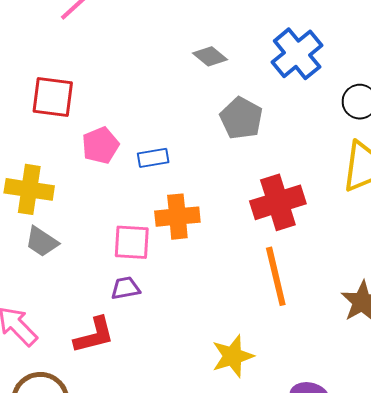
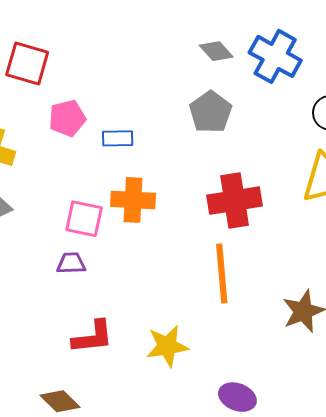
blue cross: (297, 54) -> (275, 56), turned -30
gray diamond: (210, 56) -> (216, 51), moved
red L-shape: (94, 335) -> (93, 337), moved

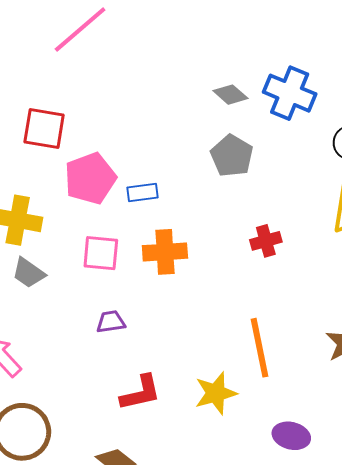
pink pentagon: (67, 118) -> (90, 178), size x1.4
red cross: (235, 201) -> (266, 241), size x0.6
pink square: (84, 219) -> (101, 253), moved
orange line: (222, 273) -> (259, 348), moved

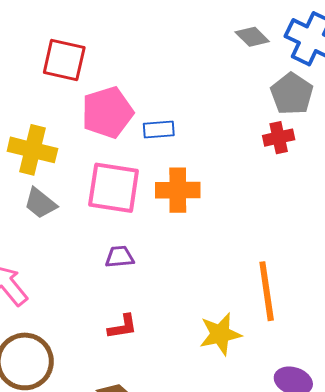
gray pentagon: (232, 156) -> (292, 94), moved
red cross: (266, 241) -> (279, 138), moved
pink square: (101, 253) -> (114, 188), size x1.4
red L-shape: (141, 393) -> (122, 327), moved, size x0.7

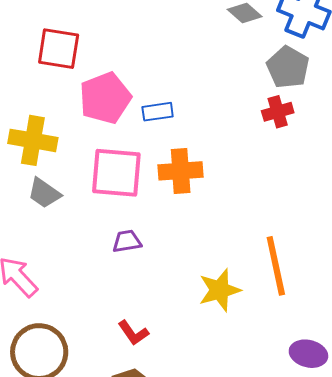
red L-shape: (122, 327) -> (133, 333), moved, turned 68
yellow star: (220, 334) -> (220, 290), moved

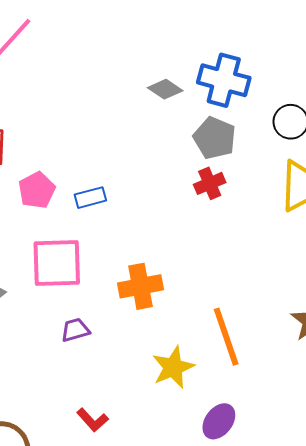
pink pentagon: (105, 98) -> (37, 190), size x0.7
orange cross: (181, 171) -> (141, 286), moved
purple ellipse: (308, 354) -> (219, 421), moved, turned -60

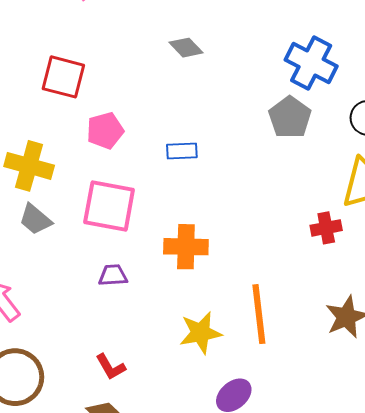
gray diamond: (165, 89) -> (186, 48), moved
red cross: (210, 183) -> (326, 228), moved
blue rectangle: (90, 198) -> (182, 151), moved

